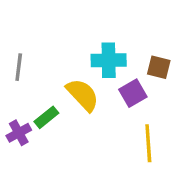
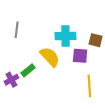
gray line: (19, 67) -> (17, 30), moved
purple square: (133, 93) -> (80, 56), turned 35

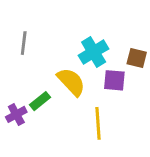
cyan cross: (65, 36) -> (94, 52), turned -30
yellow line: (89, 86) -> (98, 123), moved

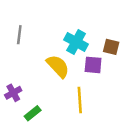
cyan cross: (94, 52) -> (76, 42), turned -30
green rectangle: (40, 101) -> (33, 113), moved

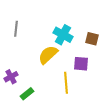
purple square: (93, 65) -> (81, 64), moved
yellow semicircle: (58, 66) -> (48, 55), turned -90

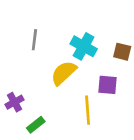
gray line: (16, 29) -> (34, 40), moved

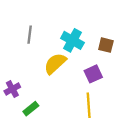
purple square: (108, 85) -> (93, 74), turned -30
yellow line: (88, 110) -> (89, 105), moved

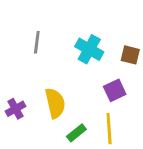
yellow semicircle: (55, 64) -> (55, 103), moved, turned 120
green rectangle: (31, 109) -> (76, 133), moved

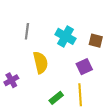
yellow semicircle: (55, 103) -> (41, 63), moved

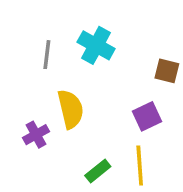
cyan cross: (66, 36) -> (96, 45), moved
purple cross: (11, 80) -> (36, 135), moved

